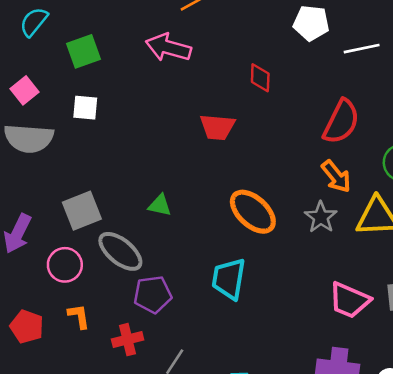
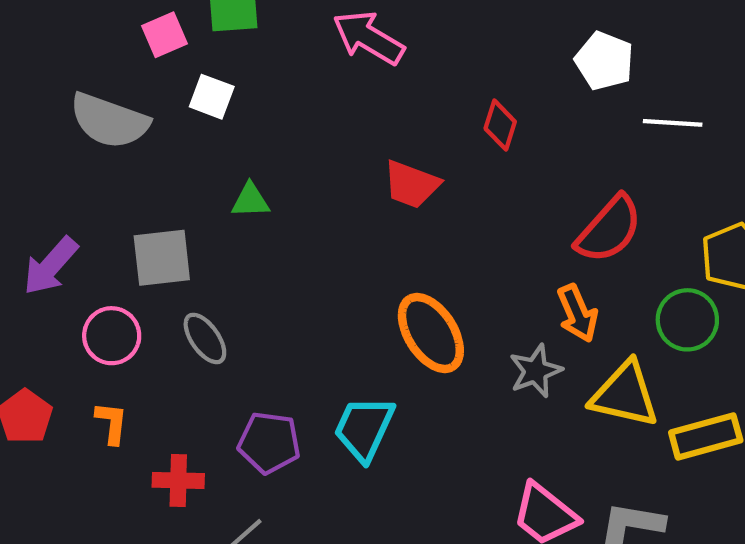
pink square: (25, 90) -> (165, 35), moved
green triangle: (160, 205) -> (250, 200), moved, turned -30
gray ellipse: (120, 251) -> (205, 338), size x0.7
purple pentagon: (153, 294) -> (269, 443), moved

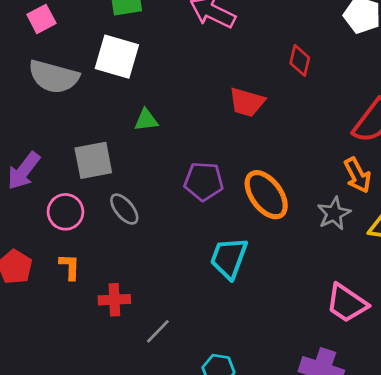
pink square: (165, 35) -> (41, 19), moved
white square: (212, 97) -> (117, 57), size x1.6
purple pentagon: (269, 443) -> (204, 181), moved

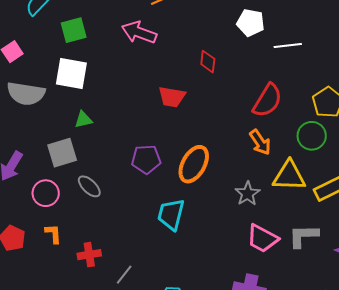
green triangle: (146, 120) -> (83, 120), moved
orange ellipse: (266, 195) -> (194, 164), turned 72
gray star: (334, 213) -> (247, 194), moved

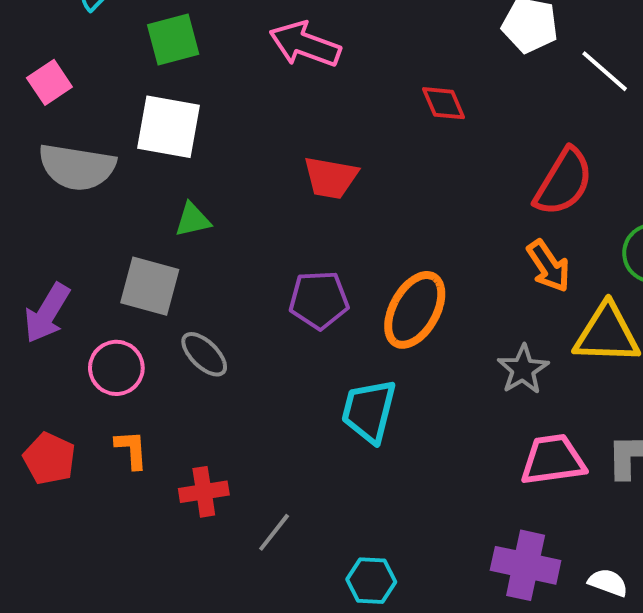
white line: (288, 46) -> (605, 71), turned 48
red diamond: (208, 62) -> (444, 103), turned -30
red trapezoid: (172, 97) -> (331, 178), moved
gray square: (62, 153) -> (150, 286), turned 32
pink trapezoid: (262, 238) -> (553, 460), turned 144

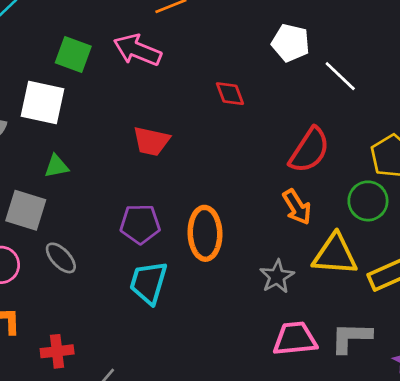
green square: (173, 39) -> (73, 54), moved, turned 33
orange ellipse: (415, 310) -> (205, 233), turned -33
cyan trapezoid: (369, 411) -> (148, 283), moved

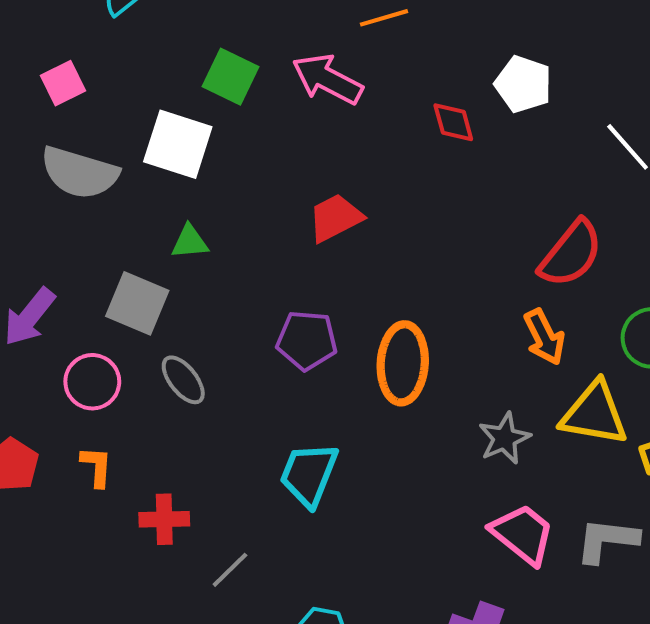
white pentagon: (291, 43) -> (523, 84), moved
red diamond: (230, 94) -> (453, 122), moved
red trapezoid: (151, 141) -> (335, 218), turned 135
cyan trapezoid: (148, 283) -> (309, 474), moved
pink trapezoid: (295, 339) -> (523, 534), turned 39

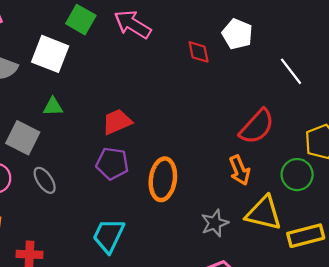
red trapezoid: (335, 218) -> (117, 122), moved

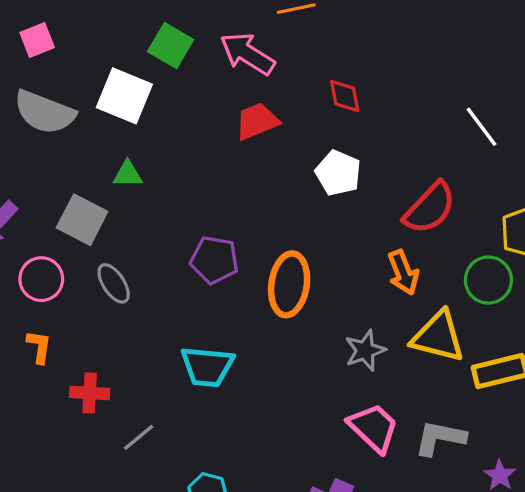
white pentagon: (237, 34) -> (338, 173), moved
red trapezoid: (117, 122) -> (257, 121), moved
cyan trapezoid: (109, 236) -> (207, 367), turned -111

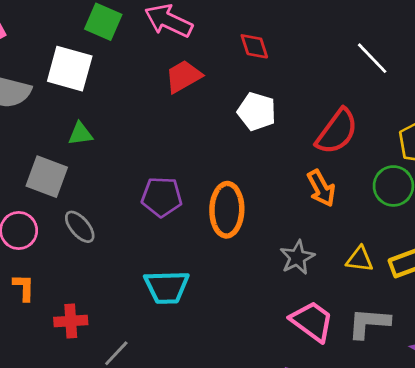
yellow triangle: (438, 337) -> (360, 259), moved, size x0.6

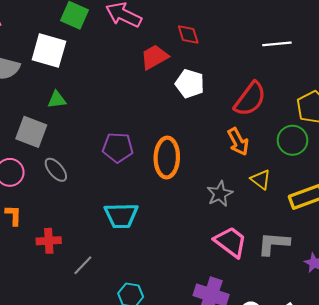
white line: (372, 58) -> (277, 44), turned -52
red trapezoid: (183, 76) -> (154, 57), moved
yellow triangle: (360, 259) -> (261, 180), moved, turned 30

